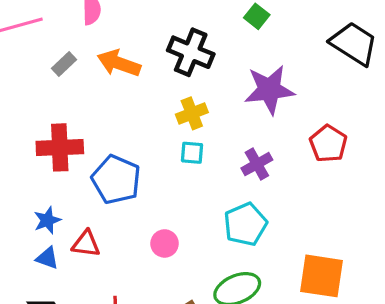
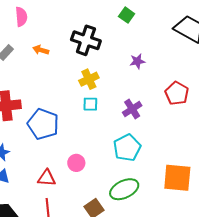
orange arrow: (119, 63) -> (41, 50), size x0.6
purple star: (269, 90) -> (137, 61), size x0.5
red triangle: (86, 244) -> (47, 178), moved

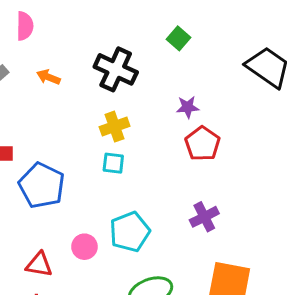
red pentagon: (177, 93) -> (202, 144), moved
purple cross: (132, 109) -> (204, 217), moved
cyan pentagon: (127, 148) -> (130, 232), moved

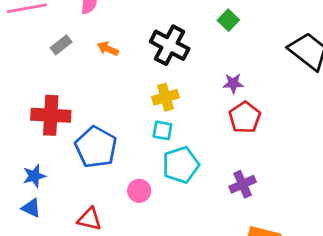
cyan pentagon: (130, 232) -> (181, 165), moved
pink circle: (84, 247) -> (139, 191), moved

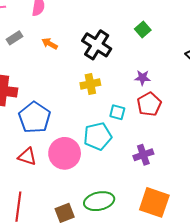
cyan square: (162, 130) -> (117, 112), moved
pink circle: (139, 191) -> (65, 153), size x1.8
red triangle: (90, 219) -> (27, 156), moved

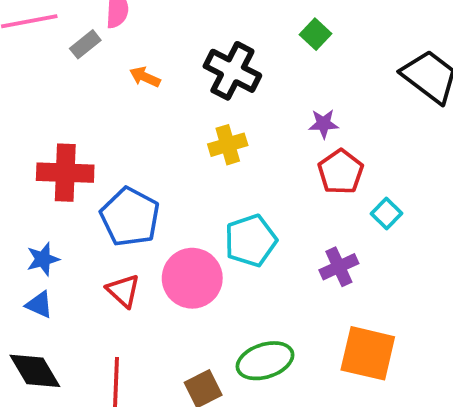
gray rectangle: (14, 38) -> (85, 44), moved
cyan square: (117, 112) -> (386, 213), moved, turned 35
red triangle: (27, 156) -> (123, 291), turned 30

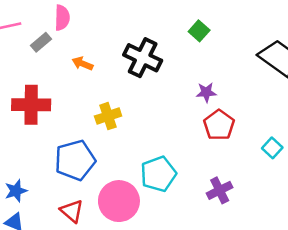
yellow cross: (228, 145) -> (108, 116), moved
red cross: (65, 173) -> (31, 105), moved
cyan square: (386, 213) -> (272, 148), moved
blue pentagon: (130, 217) -> (75, 160), turned 30

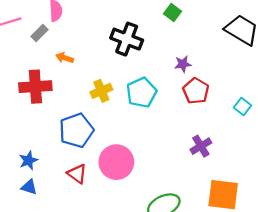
orange arrow: (82, 64) -> (65, 58), moved
cyan pentagon: (158, 174) -> (141, 92), moved

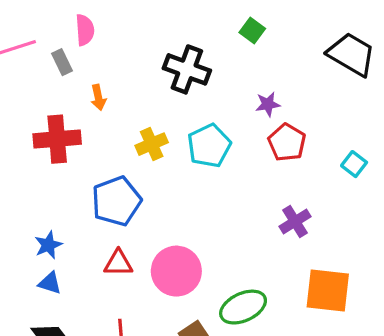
gray rectangle: (39, 33) -> (62, 62), turned -70
orange arrow: (65, 58) -> (98, 97), turned -119
pink circle: (116, 162) -> (176, 271), moved
red triangle: (77, 174) -> (118, 263), turned -35

